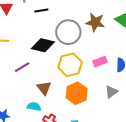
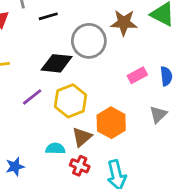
yellow hexagon: (70, 65) -> (71, 101), moved
brown triangle: (44, 88) -> (82, 137), moved, turned 35

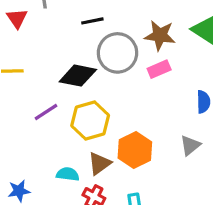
black line: (48, 16) -> (92, 21), moved
pink rectangle: (137, 75) -> (159, 69), moved

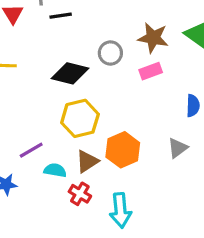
black line: (92, 21) -> (61, 16), moved
gray circle: (118, 53) -> (110, 53), size x0.6
purple line: (46, 112) -> (31, 150), moved

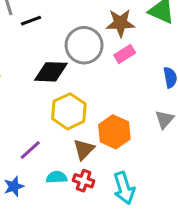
gray circle: (110, 53) -> (84, 45), size x1.6
cyan semicircle: (55, 170) -> (57, 177), moved

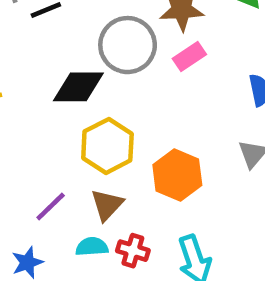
brown triangle: (84, 149) -> (107, 205), moved

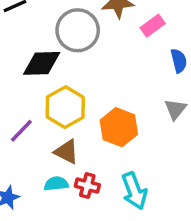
pink rectangle: (189, 57) -> (153, 26), moved
brown triangle: (107, 205) -> (67, 152), turned -44
purple line: (51, 207) -> (21, 131), moved

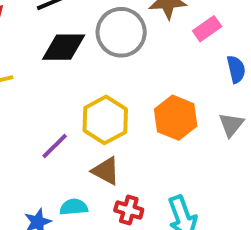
black diamond: (42, 63) -> (64, 47), moved
orange hexagon: (119, 127) -> (176, 118), moved
cyan semicircle: (56, 184) -> (74, 207), moved

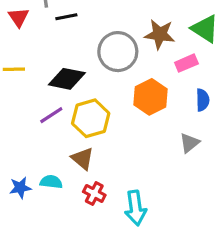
black diamond: (64, 47) -> (67, 79), moved
orange hexagon: (176, 118) -> (151, 97), moved
purple line: (55, 146) -> (51, 115), moved

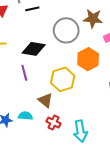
purple line: (51, 115) -> (24, 73), turned -70
yellow hexagon: (91, 118) -> (63, 79), moved

